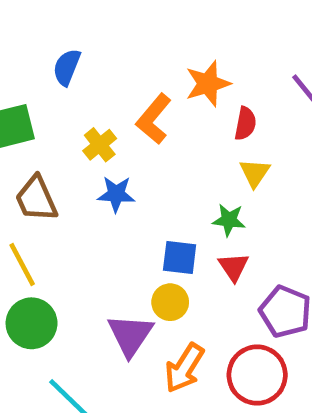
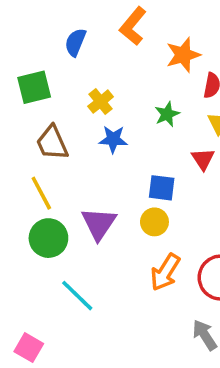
orange L-shape: (154, 119) -> (133, 26), moved
green star: (229, 220) -> (167, 114), moved, turned -30
red triangle: (234, 267) -> (203, 159), moved
purple triangle: (130, 335) -> (99, 224), moved

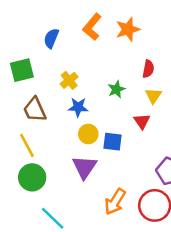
orange star: (183, 55) -> (128, 29), moved
yellow circle: (154, 222) -> (88, 134), moved
purple triangle: (99, 224) -> (84, 167), moved

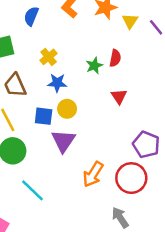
red semicircle: (148, 69) -> (115, 58), moved
yellow triangle: (153, 96) -> (130, 21), moved
blue square: (113, 142) -> (44, 116), moved

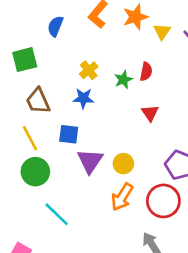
yellow cross: (49, 57) -> (89, 70), moved
yellow circle: (67, 109) -> (123, 164), moved

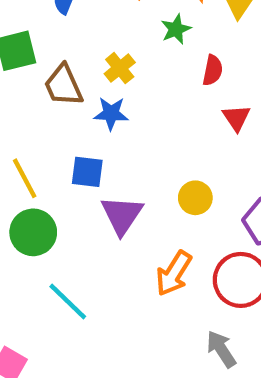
green star: (123, 80) -> (176, 29), moved
brown trapezoid: (38, 101) -> (63, 85), moved
red triangle: (150, 113) -> (236, 118), moved
yellow circle: (123, 164) -> (195, 198), moved

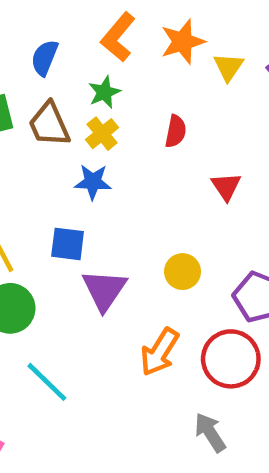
green star: (176, 29) -> (104, 92), moved
red semicircle: (213, 70) -> (176, 131), moved
brown trapezoid: (63, 85) -> (49, 124), moved

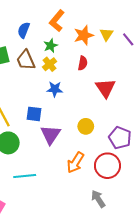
orange star: (183, 42) -> (84, 35), moved
blue star: (93, 182) -> (55, 89), moved
red triangle: (226, 186) -> (105, 88), size x1.5
cyan line: (47, 382) -> (25, 176), turned -50

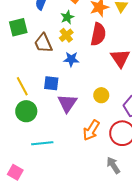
brown trapezoid: (26, 60) -> (43, 43), moved
red semicircle: (83, 63) -> (98, 34), size x1.6

